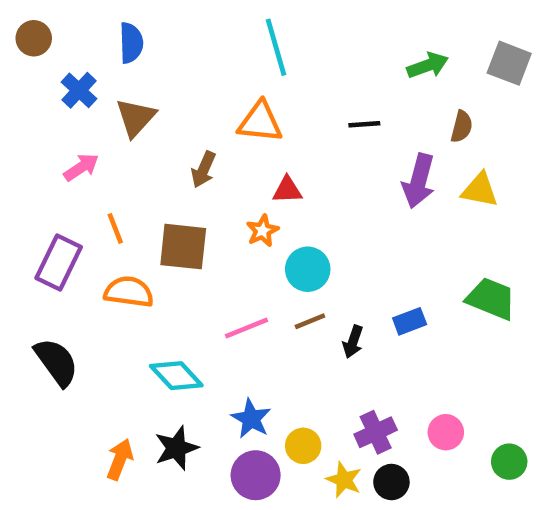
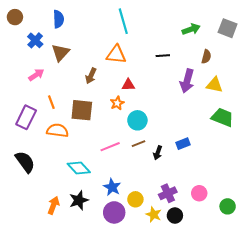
green trapezoid: (491, 299) -> (222, 117), moved

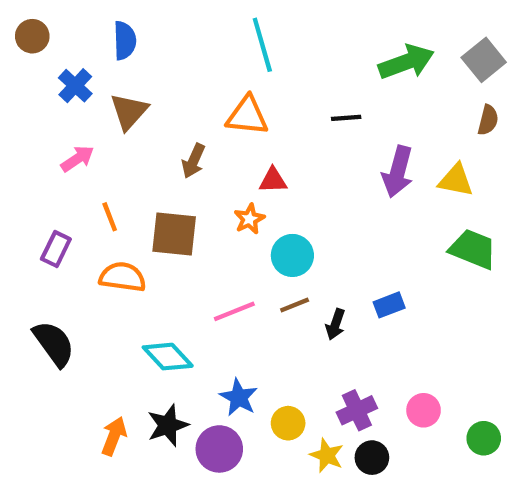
gray square: (228, 28) -> (484, 60), turned 30
green arrow: (191, 29) -> (406, 62), size x1.4
brown semicircle: (206, 57) -> (488, 120), moved
purple rectangle: (26, 117) -> (56, 249), size x0.7
purple circle: (114, 212) -> (219, 449), moved

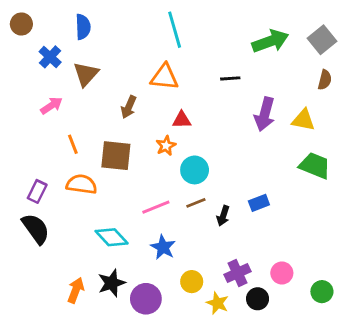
purple rectangle: (56, 249) -> (37, 191), moved
blue star: (239, 397) -> (163, 247), moved
black circle: (372, 458) -> (258, 299), moved

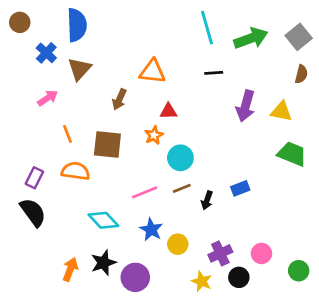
blue semicircle: (83, 27) -> (77, 25), size x1.4
cyan line: (175, 30) -> (207, 28), moved
yellow circle: (192, 282) -> (178, 244), moved

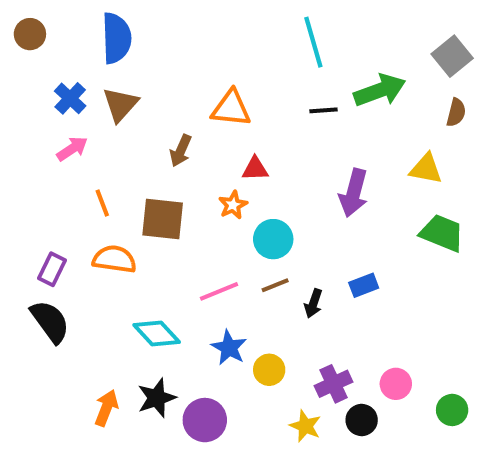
green arrow: (251, 38) -> (380, 90), moved
blue cross: (46, 53) -> (70, 98), moved
purple arrow: (246, 106) -> (354, 193), moved

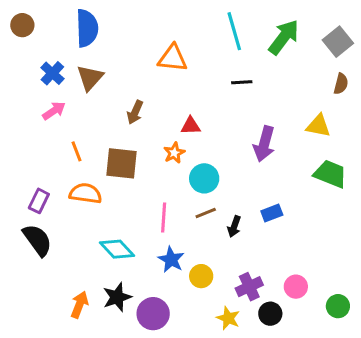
green arrow: (380, 90) -> (284, 37), moved, turned -33
orange triangle: (231, 108) -> (173, 58), moved
pink line: (219, 291) -> (164, 217), turned -64

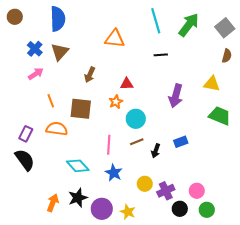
yellow circle: (201, 276) -> (145, 184), moved
green circle: (338, 306) -> (207, 210), moved
yellow star: (228, 318) -> (128, 212), moved

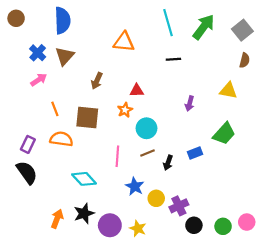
purple arrow: (176, 96) -> (190, 103), size x0.6
green trapezoid: (220, 116) -> (224, 134), moved, turned 110
blue star: (114, 173) -> (135, 186), moved
pink circle: (197, 191) -> (247, 222), moved

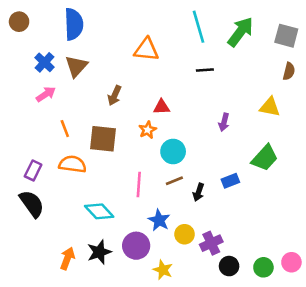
gray square: (242, 30) -> (286, 36), turned -36
purple circle: (110, 225) -> (136, 246), moved

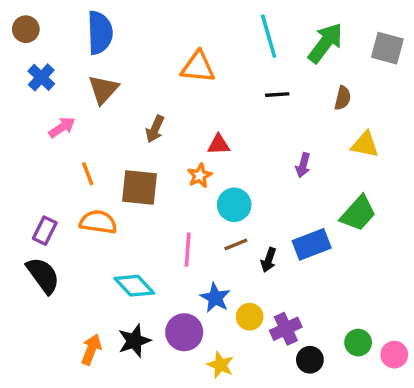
blue cross: (44, 62) -> (41, 77), moved
brown semicircle: (289, 71) -> (343, 98), moved
blue rectangle: (230, 181) -> (312, 244), size x1.5
green circle: (263, 267) -> (358, 343), moved

